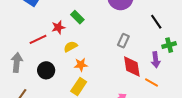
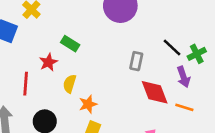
black line: (156, 22) -> (172, 48), moved
red line: (38, 39) -> (26, 84), turned -48
yellow semicircle: (71, 47) -> (70, 84), turned -32

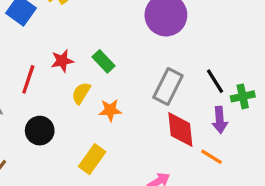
green rectangle: (70, 44) -> (104, 61), moved
gray rectangle: (136, 61) -> (168, 86), size x1.5
orange star: (88, 104) -> (110, 110), moved

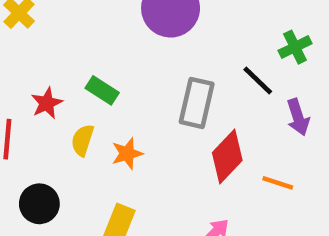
green cross: (243, 96) -> (295, 47), moved
purple arrow: (220, 120) -> (298, 117), moved
red diamond: (180, 129) -> (227, 156), turned 63

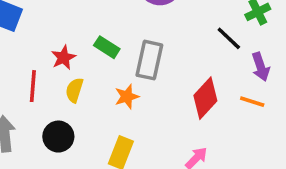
gray rectangle: (197, 103) -> (149, 60), moved
yellow semicircle: (82, 140) -> (74, 90), moved
orange line: (278, 183) -> (252, 102), moved

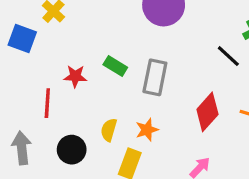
red star: (63, 58) -> (75, 76), turned 30
yellow semicircle: (74, 90) -> (109, 130), moved
orange star: (127, 97) -> (147, 130), moved

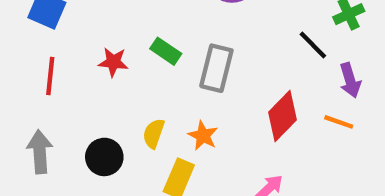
red line: (47, 103) -> (50, 76), moved
orange star: (147, 130) -> (203, 136), turned -30

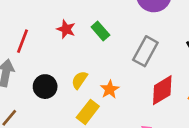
gray rectangle: (216, 68) -> (145, 51), moved
red line: (50, 76) -> (22, 41), moved

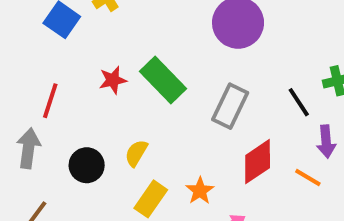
red star: (66, 29) -> (113, 80), turned -30
green rectangle: (100, 31) -> (163, 80), size x1.6
orange star: (110, 89) -> (200, 191), moved

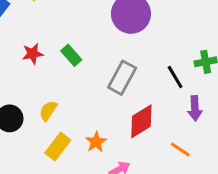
green rectangle: (163, 80) -> (71, 55), size x0.6
orange line: (308, 178) -> (180, 149), moved

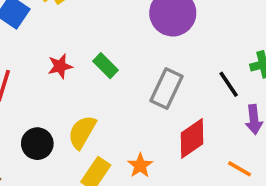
yellow semicircle: (48, 111) -> (82, 132), size x1.4

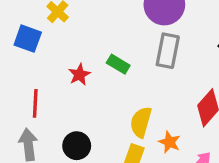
gray rectangle: (167, 88) -> (168, 51), moved
yellow semicircle: (82, 132) -> (141, 122), moved

